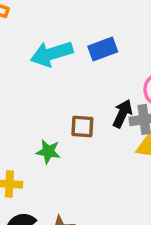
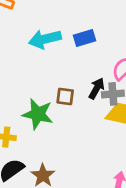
green star: (48, 152) -> (38, 114), size x1.6

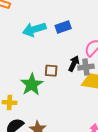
green star: (38, 114) -> (32, 84), turned 30

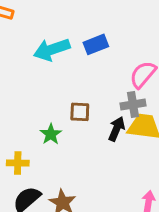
black arrow: (74, 64) -> (117, 129), moved
green star: (32, 84) -> (51, 134), size x0.6

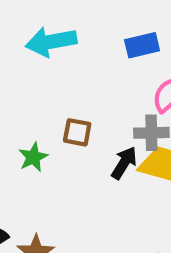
blue rectangle: (96, 44) -> (142, 45), moved

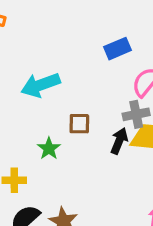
cyan arrow: (51, 42) -> (40, 85), moved

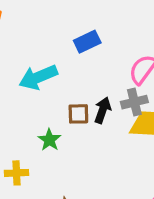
blue rectangle: (118, 49) -> (87, 42), moved
black arrow: (119, 141) -> (103, 110), moved

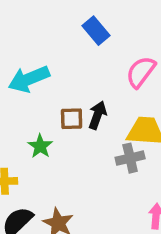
blue rectangle: (87, 42) -> (96, 31), moved, turned 75
gray cross: (134, 102) -> (130, 158), moved

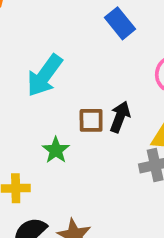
cyan arrow: (29, 79) -> (45, 76), turned -33

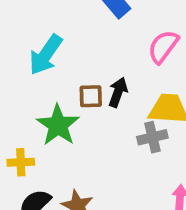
green star: (56, 150) -> (58, 125), size x1.6

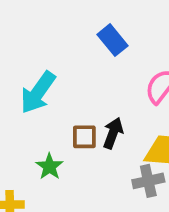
green star: (58, 125) -> (49, 167), size x0.6

